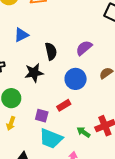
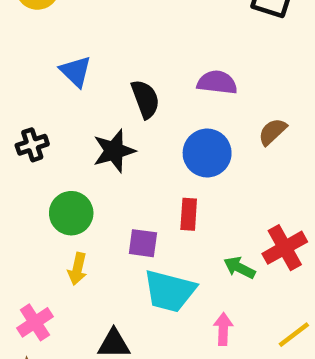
blue triangle: (21, 35) -> (76, 71), turned -42
purple semicircle: (84, 48) -> (217, 83), turned 54
red rectangle: (64, 105) -> (189, 214), turned -48

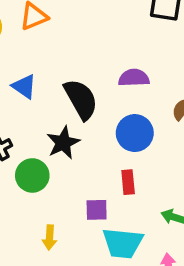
black semicircle: (145, 99) -> (81, 99), size x1.4
green circle: (71, 213) -> (32, 175), moved

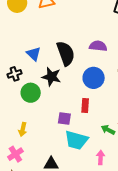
blue triangle: (24, 86) -> (34, 54), moved
black star: (63, 143) -> (51, 77), turned 30
yellow arrow: (49, 238) -> (23, 129), moved

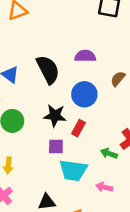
black star: (51, 77) -> (55, 116), moved
red rectangle: (85, 106) -> (78, 128), turned 32
pink arrow: (101, 157) -> (104, 187), turned -72

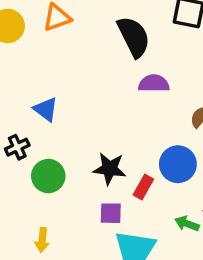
black semicircle: (48, 69) -> (134, 37), moved
blue circle: (84, 94) -> (178, 164), moved

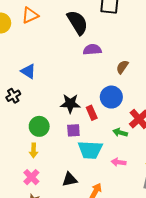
green circle: (48, 176) -> (39, 126), moved
red rectangle: (143, 187) -> (92, 113), turned -48

